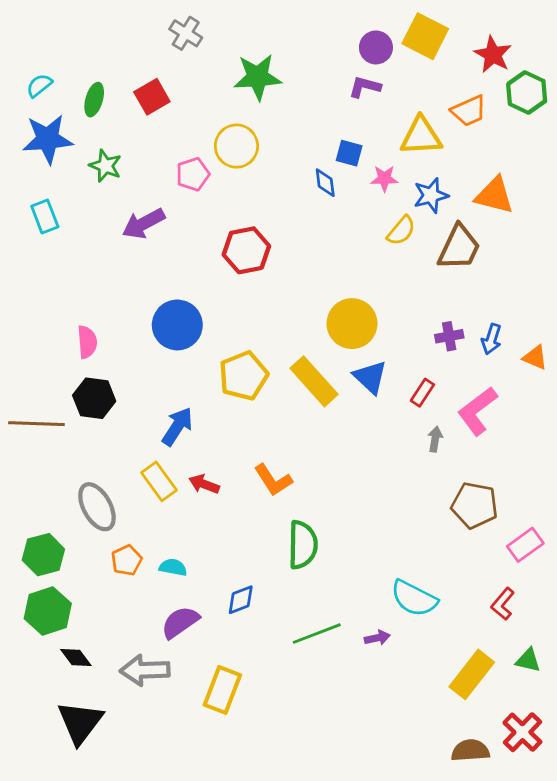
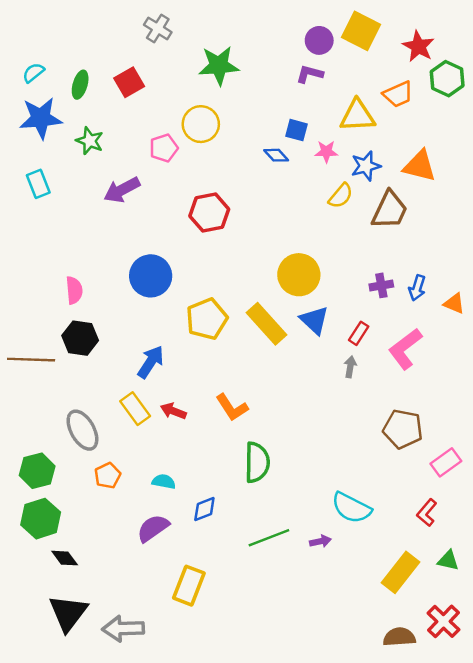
blue diamond: (325, 183) -> (276, 155), turned -35
gray arrow: (435, 439) -> (350, 367), moved
cyan semicircle: (173, 567) -> (164, 482), moved
gray arrow: (145, 670) -> (123, 629), moved

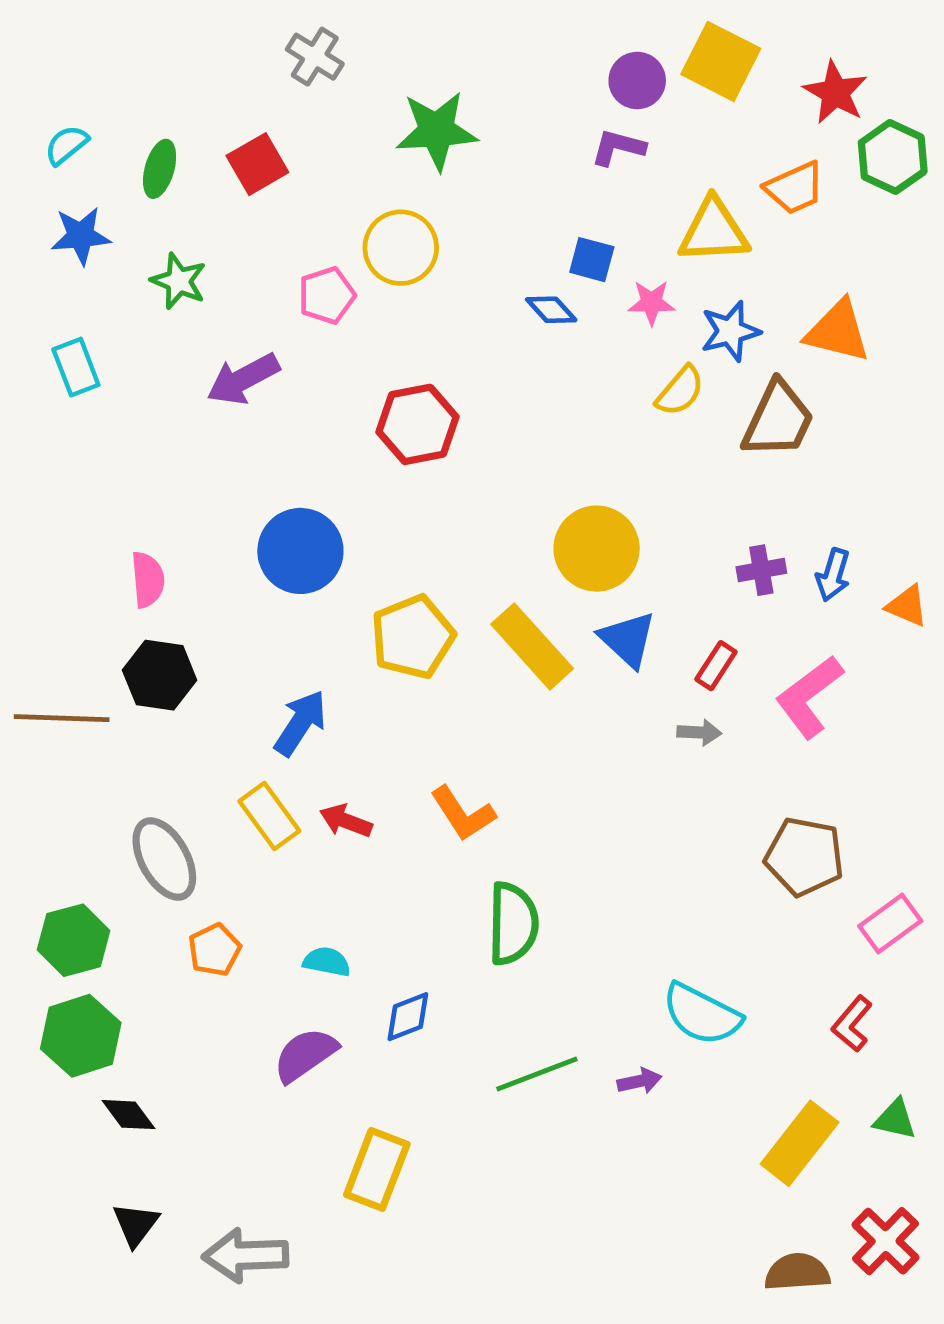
blue star: (41, 118) -> (81, 236), size x0.7
gray arrow: (350, 367) -> (699, 732), turned 84
black triangle: (68, 613) -> (136, 1224), size x0.6

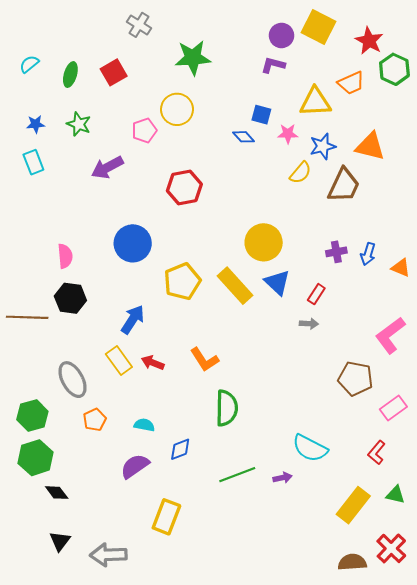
blue star: (81, 236) -> (36, 124), moved, size x0.7
pink L-shape: (809, 697) -> (390, 335), moved

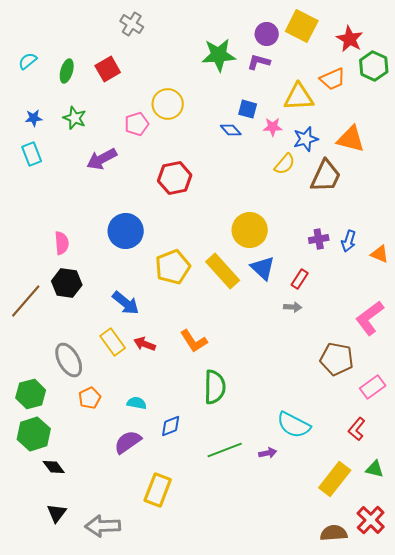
green star: (193, 58) -> (219, 55), moved
brown line: (27, 317) -> (26, 301), turned -51
blue arrow: (133, 319) -> (126, 303), turned 96

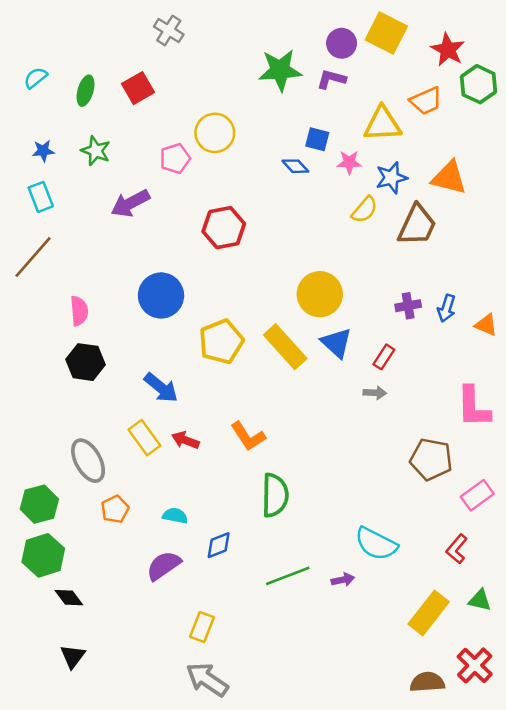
brown line: (26, 301) -> (33, 257), moved
pink L-shape: (370, 318) -> (473, 407), turned -54
yellow rectangle: (158, 490) -> (202, 627), size x0.7
gray arrow: (103, 526) -> (207, 680), moved, turned 36

